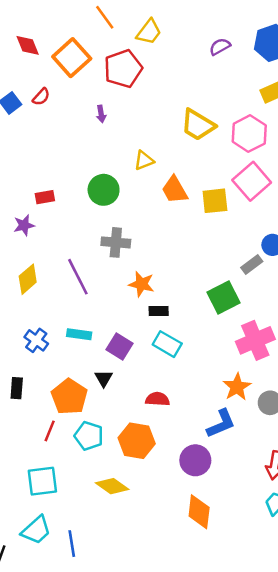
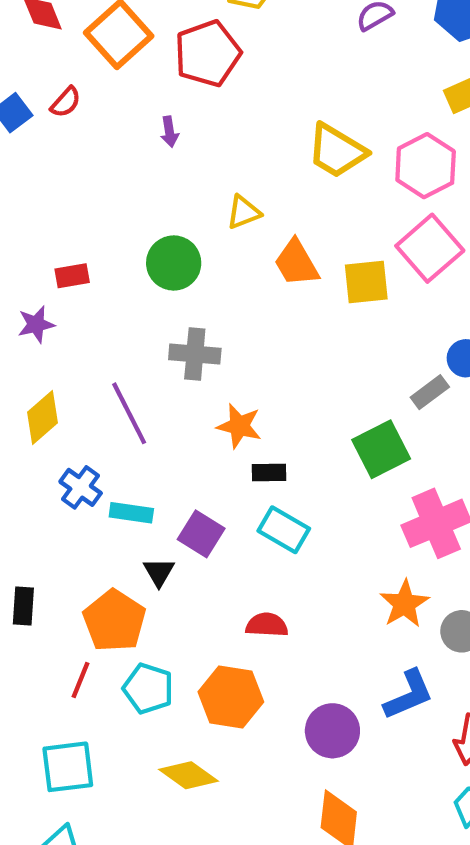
blue cross: (36, 340) -> (81, 487), moved
black triangle: (104, 378) -> (159, 572), moved
blue L-shape: (221, 424) -> (409, 695), moved

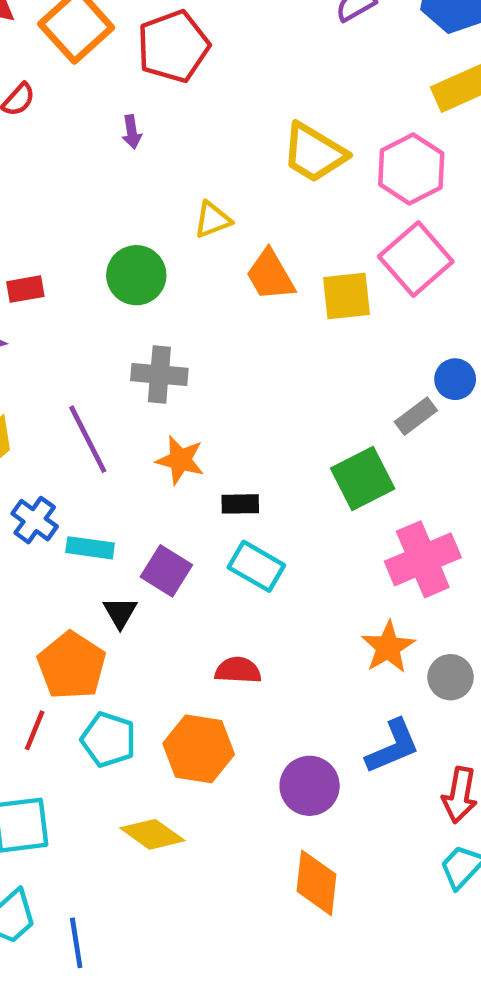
orange star: (239, 426) -> (180, 460), moved

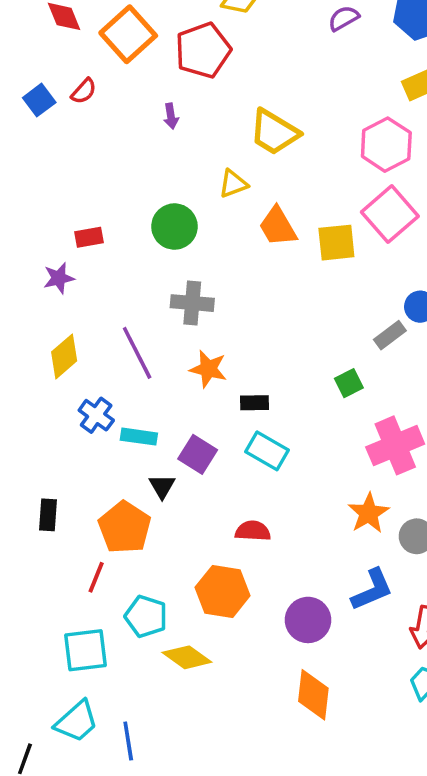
yellow trapezoid: (314, 153) -> (274, 132), moved
green square: (363, 479) -> (349, 383), size x0.6
cyan pentagon: (109, 740) -> (146, 616), moved

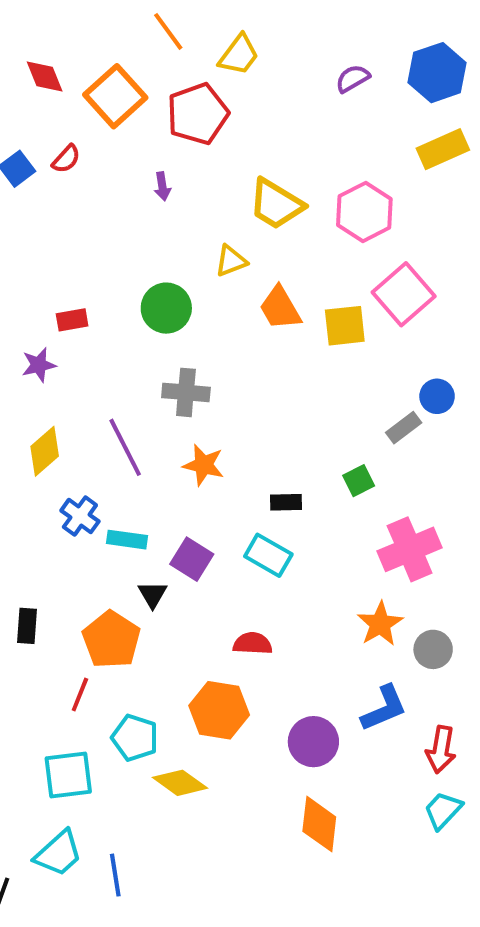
pink hexagon: (386, 145) -> (364, 212), moved
black rectangle: (255, 403) -> (286, 502), moved

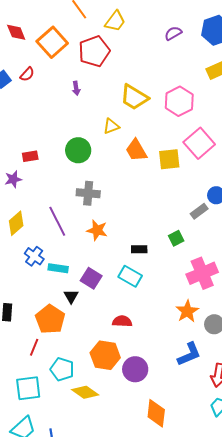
purple circle: (313, 742) -> (135, 369), moved

